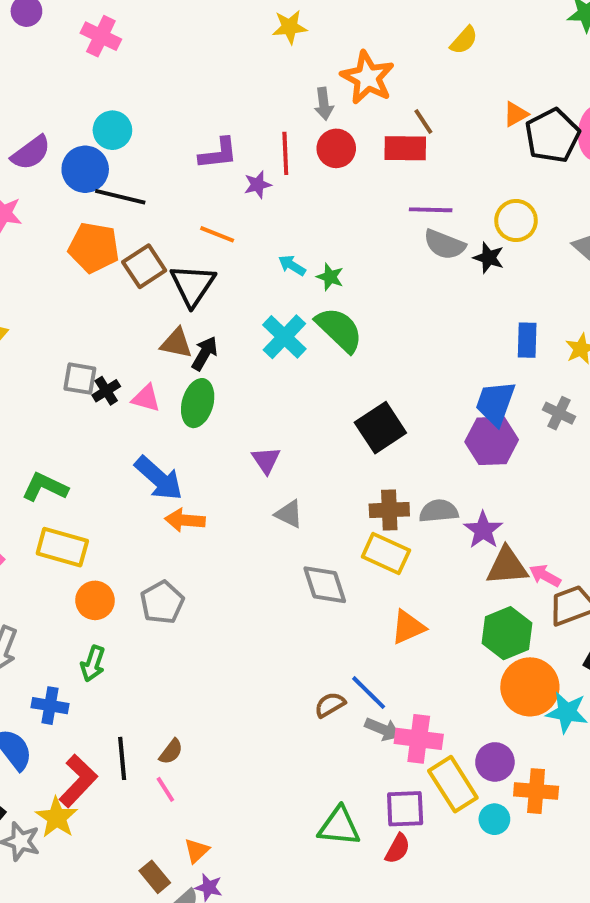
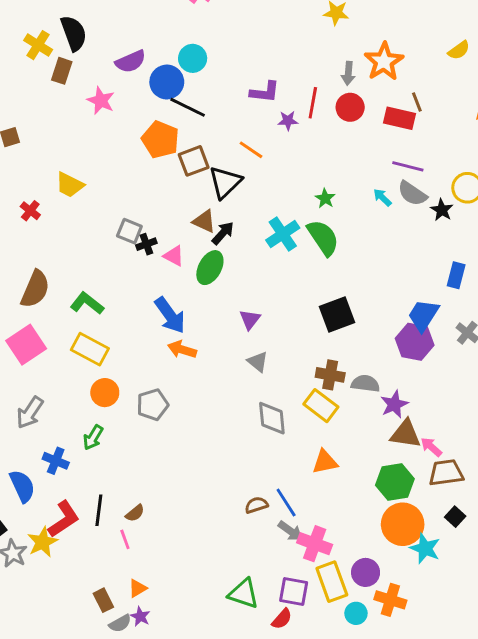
cyan arrow: (292, 265) -> (382, 197), moved

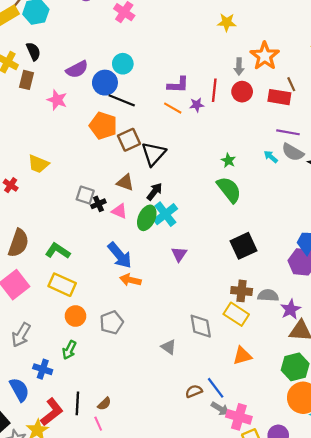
black semicircle: (74, 33) -> (33, 51), size x0.7
orange line: (251, 150) -> (173, 108), moved
brown triangle: (204, 221) -> (125, 182), moved
cyan cross: (283, 234) -> (165, 214), moved
gray triangle: (258, 362) -> (169, 347), moved

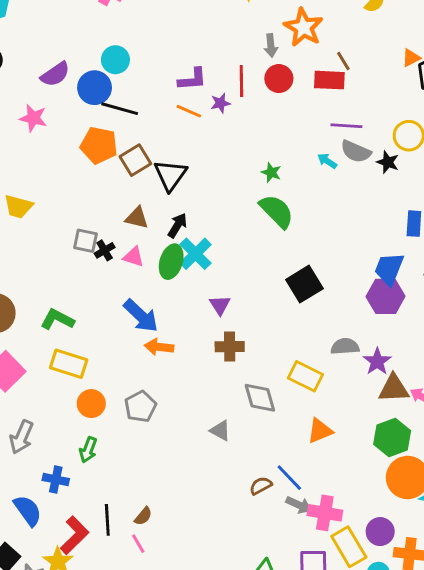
brown cross: (242, 291) -> (230, 347), moved

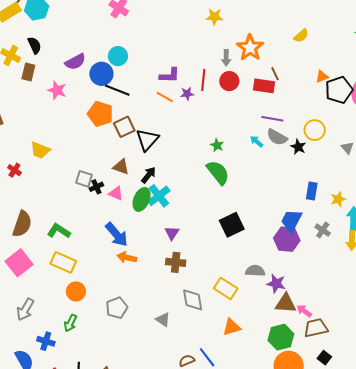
purple star: (377, 361) -> (276, 284), turned -30
gray pentagon: (140, 407) -> (117, 308), moved

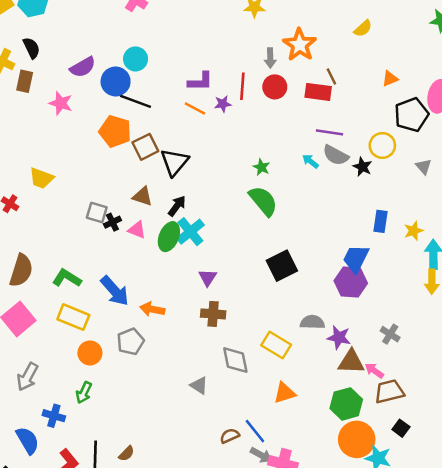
black pentagon: (339, 90) -> (412, 115), moved
gray cross: (323, 230) -> (390, 334), moved
blue arrow: (117, 235) -> (115, 291), moved
gray pentagon: (117, 308) -> (130, 342), moved

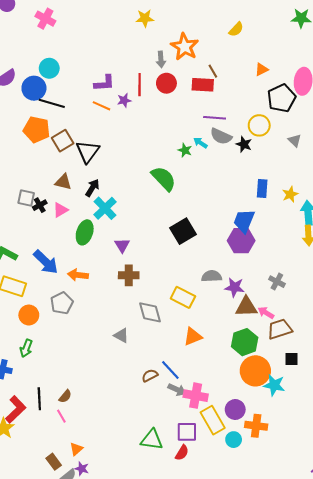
green star: (261, 167) -> (185, 150), moved
pink triangle: (137, 230) -> (61, 210), turned -49
green ellipse: (169, 237) -> (85, 232), moved
black square: (401, 428) -> (291, 359), turned -32

